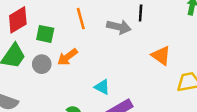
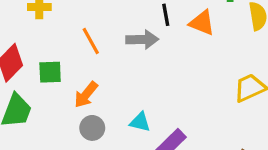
orange triangle: (161, 56) -> (202, 23), moved
gray circle: (42, 64) -> (92, 128), moved

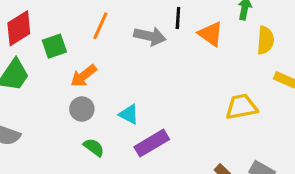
orange line: (91, 41) -> (100, 26), turned 40
green square: (50, 72) -> (54, 46), turned -30

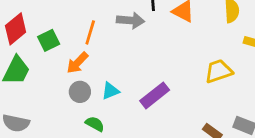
orange line: (100, 26) -> (90, 32), moved
cyan triangle: (129, 114) -> (110, 91), moved, turned -42
purple rectangle: (152, 143) -> (155, 95), moved

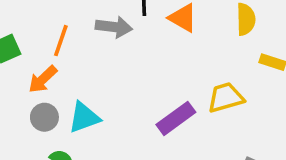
cyan triangle: (110, 91) -> (84, 117), size x1.4
purple rectangle: (155, 95) -> (176, 118), moved

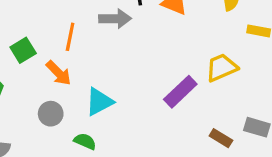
orange arrow: (43, 79) -> (59, 73), turned -84
gray circle: (44, 117) -> (51, 114), moved

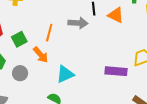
purple rectangle: (180, 92) -> (116, 71), turned 45
gray circle: (51, 114) -> (20, 73), moved

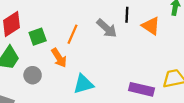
gray arrow: (78, 23) -> (107, 28), turned 30

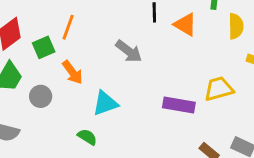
gray arrow: (107, 28) -> (129, 51), moved
orange line: (72, 34) -> (68, 27), moved

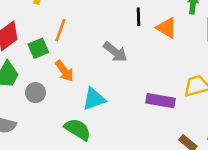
green semicircle: (87, 137) -> (78, 129), size x1.5

